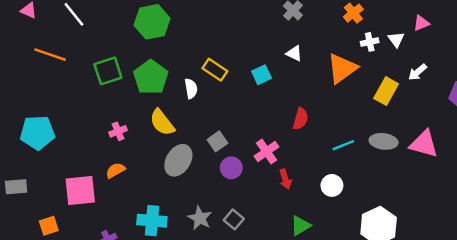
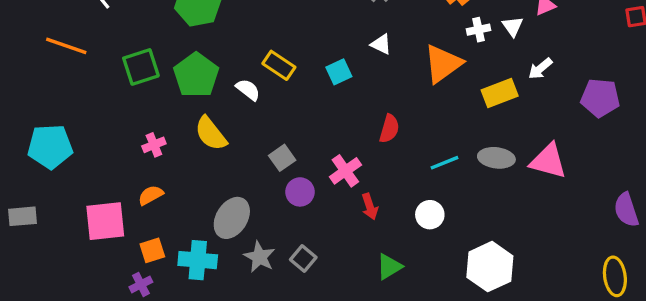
white semicircle: (191, 89) -> (248, 90), turned -42
yellow rectangle: (386, 91) -> (500, 93), turned 40
gray ellipse: (178, 160) -> (232, 218), moved
orange square: (49, 226) -> (152, 250), moved

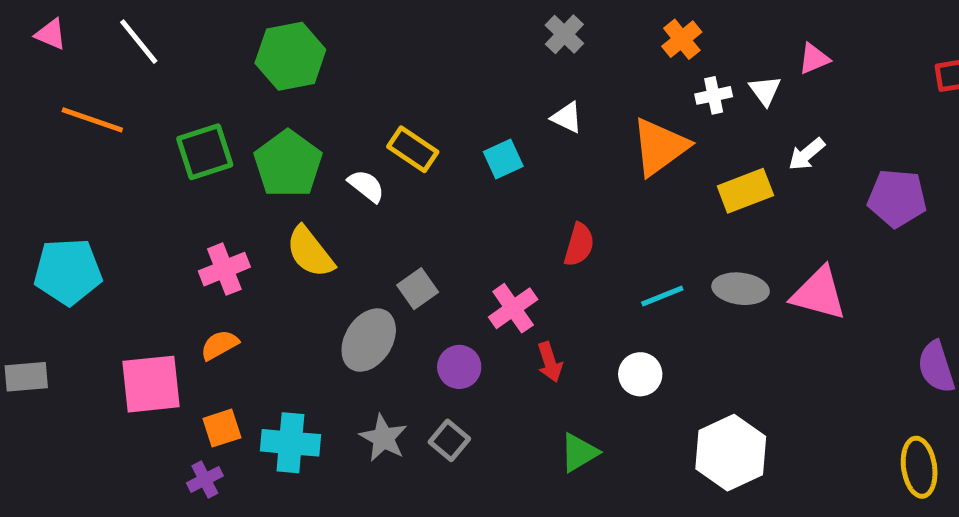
pink cross: (154, 145) -> (224, 269), size x1.4
purple circle: (300, 192) -> (459, 367), moved
gray ellipse: (232, 218) -> (369, 340), moved

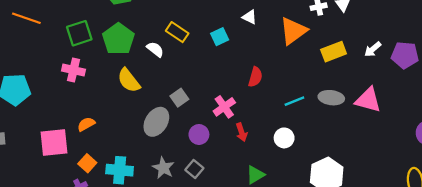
white arrow: (807, 154) -> (373, 49), moved
pink cross: (224, 269) -> (74, 70), moved, turned 35
orange square: (222, 428) -> (87, 163), turned -30

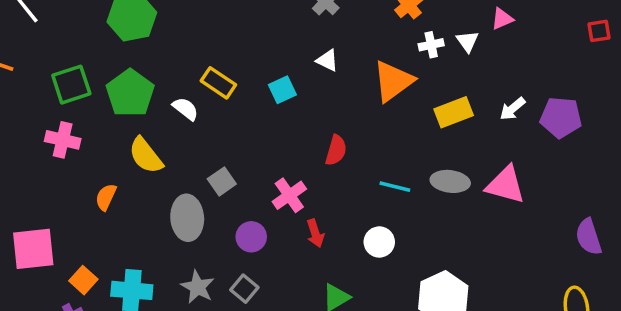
cyan line: (294, 101) -> (395, 187), turned 36
gray ellipse: (156, 122) -> (187, 218), turned -36
orange semicircle: (86, 124) -> (106, 197), moved, turned -36

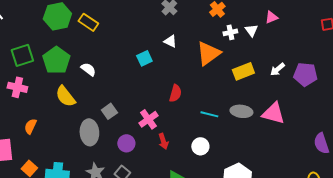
yellow rectangle: (218, 83) -> (88, 22), moved
orange semicircle: (106, 197) -> (30, 126), moved

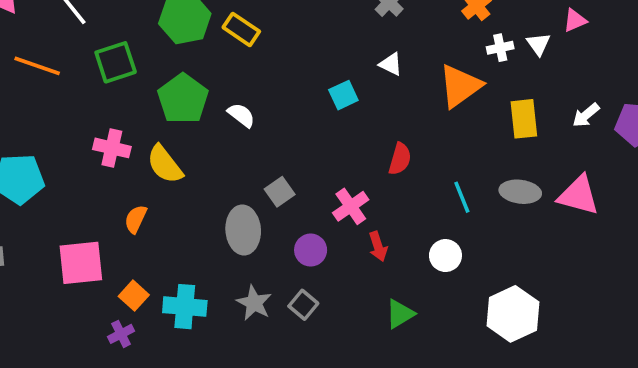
green square: (22, 55) -> (116, 62), moved
yellow rectangle: (243, 71) -> (524, 119), turned -75
yellow semicircle: (65, 96) -> (165, 164), moved
cyan line: (209, 114) -> (462, 197), turned 54

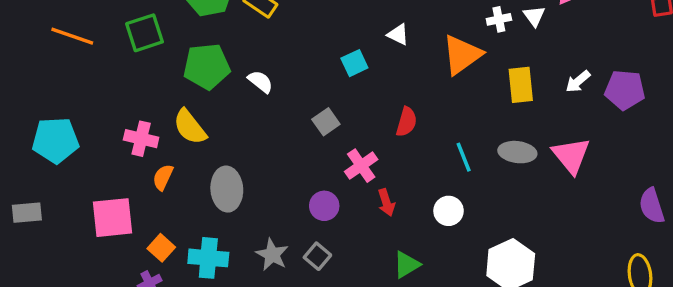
green pentagon: (183, 99) -> (207, 66), turned 30
pink cross: (112, 148) -> (141, 139), moved
gray square: (280, 192) -> (326, 122), moved
pink triangle: (579, 195) -> (571, 155), turned 36
gray ellipse: (243, 230) -> (227, 189), moved

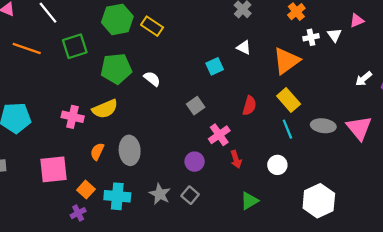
yellow rectangle: (521, 85) -> (289, 100), moved, turned -35
yellow semicircle: (190, 127) -> (105, 109), turned -75
orange semicircle: (163, 177) -> (97, 151), moved

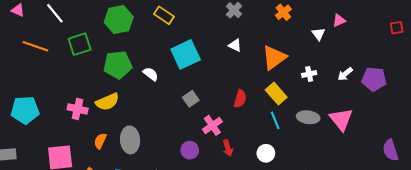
yellow rectangle: (152, 26) -> (164, 15), moved
white cross: (311, 37) -> (309, 74), moved
cyan square: (215, 66) -> (186, 54), moved, size x1.8

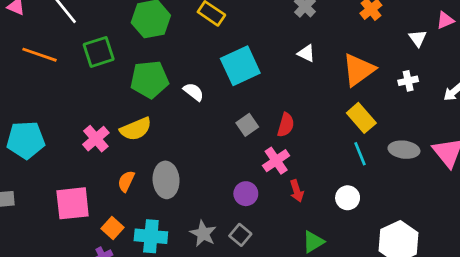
white cross: (309, 74) -> (408, 81), moved
red semicircle: (240, 99) -> (286, 125), moved
pink cross: (78, 109) -> (96, 139), turned 36

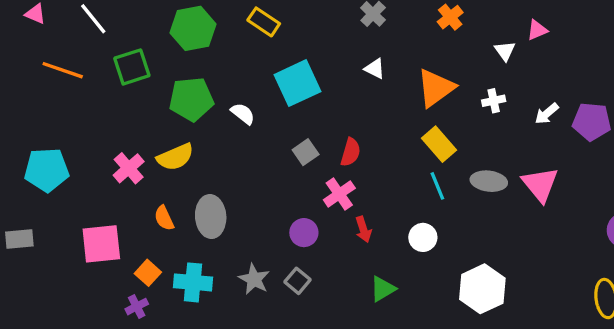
orange semicircle: (126, 181) -> (164, 218), turned -50

